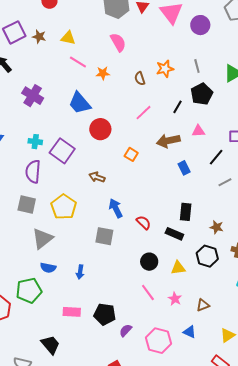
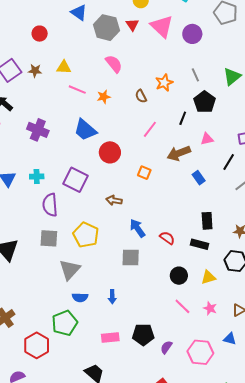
cyan cross: (35, 142) -> (37, 177), moved

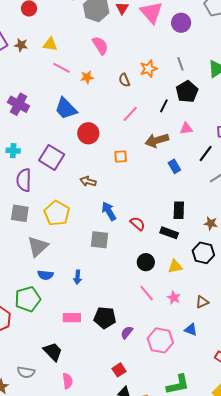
orange square: (144, 173) -> (121, 156), turned -32

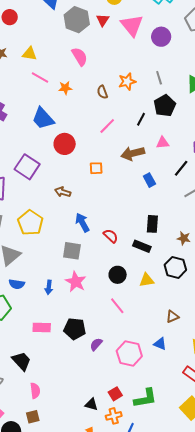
pink star: (174, 298) -> (76, 282), moved, size x1.5
red square: (119, 370) -> (115, 394), moved

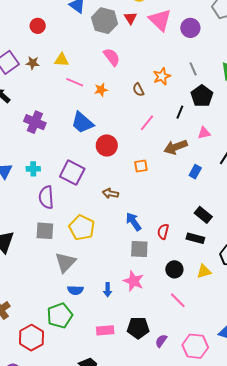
blue rectangle: (149, 180) -> (195, 172), turned 64
black rectangle: (152, 224) -> (203, 215), turned -48
red semicircle: (111, 236) -> (163, 232), turned -112
gray square: (72, 251) -> (139, 249), moved

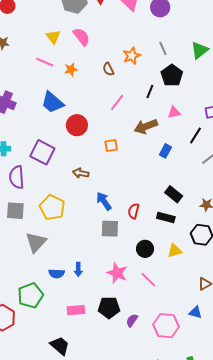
yellow triangle: (62, 60) -> (53, 37), moved, turned 49
pink star: (134, 281) -> (117, 273), moved
blue semicircle: (75, 290) -> (57, 274), moved

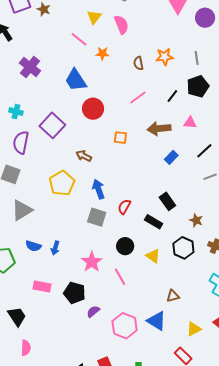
yellow pentagon: (52, 207) -> (62, 183), moved
yellow triangle: (175, 251) -> (153, 256), turned 35
blue triangle: (195, 312) -> (156, 321), size x1.5

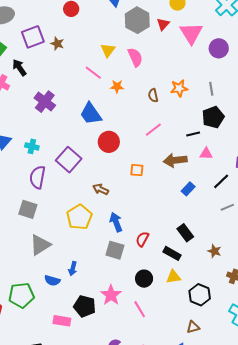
black line: (172, 96) -> (193, 134), moved, turned 40
blue arrow: (55, 248) -> (73, 269), moved
black hexagon: (183, 248) -> (200, 295), moved
yellow triangle: (153, 256) -> (173, 277), moved, turned -42
black pentagon: (74, 293) -> (85, 306), moved

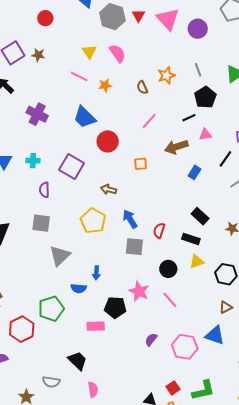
purple semicircle: (37, 177) -> (44, 190), size x0.7

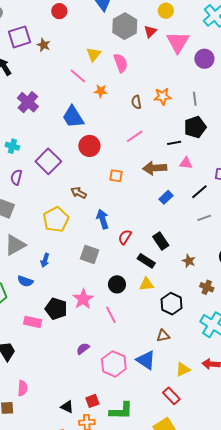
blue arrow: (130, 219) -> (103, 219), moved
red semicircle: (159, 231) -> (125, 237), moved
blue arrow: (96, 273) -> (45, 260), moved
pink semicircle: (93, 389) -> (23, 388), moved

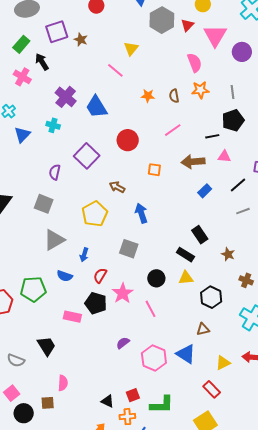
pink semicircle: (121, 63) -> (195, 63), moved
orange star: (101, 91) -> (148, 96), moved
blue trapezoid: (73, 117) -> (96, 107), moved
cyan cross: (12, 146) -> (53, 125), moved
red semicircle: (125, 237) -> (100, 276), moved

